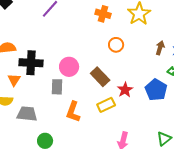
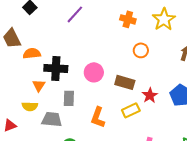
brown rectangle: (100, 77) -> (125, 82), turned -30
gray rectangle: (57, 87) -> (69, 98), moved

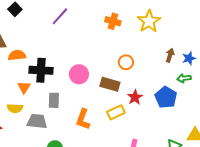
orange circle: (141, 50) -> (126, 62), moved

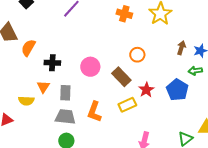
orange semicircle: (17, 55) -> (28, 48), turned -54
black cross: (41, 70) -> (52, 63), size x0.7
brown rectangle: (110, 84) -> (121, 77), turned 30
orange triangle: (24, 87) -> (43, 87), moved
gray trapezoid: (37, 121) -> (65, 117), moved

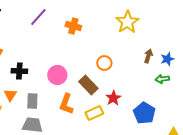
orange cross: (124, 14) -> (73, 26), moved
blue pentagon: (177, 90) -> (144, 113), moved
orange L-shape: (94, 112) -> (66, 104), moved

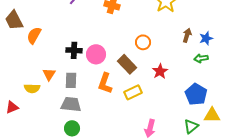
black cross: (19, 71) -> (74, 50), moved
red star: (113, 98) -> (160, 71), moved
blue pentagon: (144, 113) -> (196, 94), moved

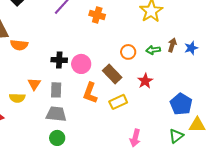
orange semicircle: (34, 35) -> (19, 45), turned -114
green arrow: (201, 58) -> (153, 50), moved

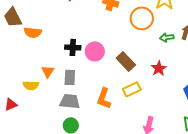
orange circle: (128, 52) -> (142, 18), moved, size x1.5
orange L-shape: (90, 93) -> (104, 98), moved

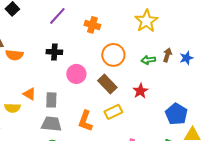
orange circle: (142, 18) -> (113, 55), moved
black cross: (73, 47) -> (54, 52), moved
orange triangle: (48, 71) -> (29, 94), turned -32

